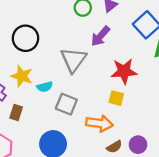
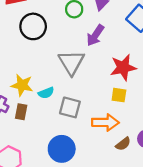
black circle: (25, 38) -> (33, 26), moved
brown rectangle: (16, 113) -> (21, 112), moved

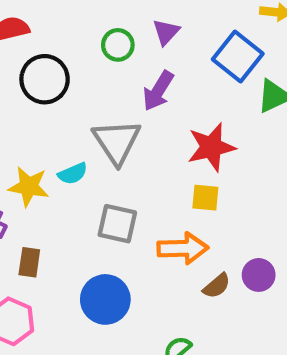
cyan semicircle: (46, 93) -> (73, 174), moved
brown rectangle: (21, 112) -> (29, 262), moved

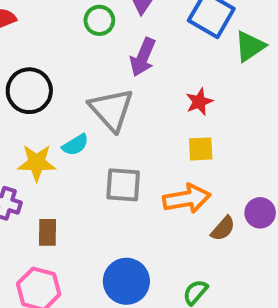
black circle: (45, 79) -> (29, 91), moved
red star: (211, 147) -> (199, 102), size x0.6
blue circle: (105, 299) -> (126, 281), moved

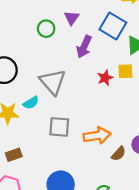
purple arrow: (143, 57) -> (84, 47), moved
yellow square: (201, 149) -> (125, 71), moved
brown rectangle: (47, 232) -> (14, 155), turned 70

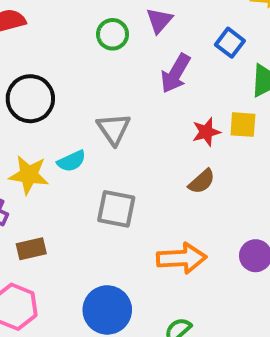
blue square: (113, 26) -> (230, 43), size x0.6
gray triangle: (53, 82) -> (114, 129), size x0.7
orange arrow: (97, 136) -> (182, 258), moved
brown semicircle: (119, 154) -> (202, 181), moved

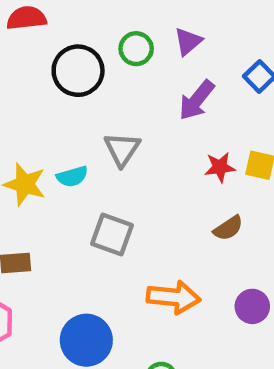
black circle: (30, 99) -> (78, 71), moved
brown semicircle: (202, 181) -> (228, 228), moved

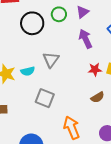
purple arrow: (197, 100) -> (85, 39), turned 114
orange arrow: (173, 297) -> (72, 128), turned -120

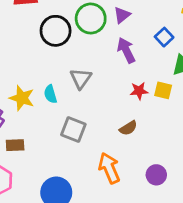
green circle: (59, 14) -> (91, 19), size x1.5
cyan semicircle: (28, 71) -> (50, 94), turned 88
brown semicircle: (98, 97) -> (128, 128), moved

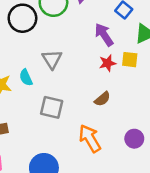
purple arrow: (126, 50) -> (104, 35), moved

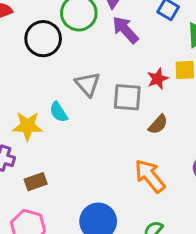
purple arrow: (104, 35) -> (125, 30), moved
gray square: (52, 107) -> (127, 97), moved

